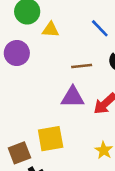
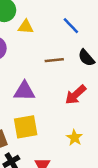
purple triangle: (73, 97) -> (24, 91), moved

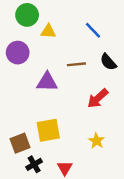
purple triangle: (24, 91) -> (47, 82), moved

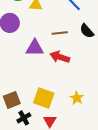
red arrow: (98, 98) -> (60, 57), moved, turned 60
yellow square: (48, 130) -> (44, 98), moved, turned 30

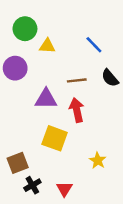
red arrow: (60, 57) -> (77, 110), turned 60
yellow square: (44, 98) -> (55, 138), moved

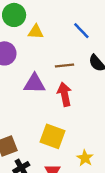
yellow square: (55, 138) -> (52, 136), moved
yellow star: (98, 161) -> (85, 158), moved

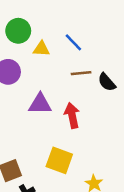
blue line: (81, 31) -> (73, 42), moved
brown line: (65, 65) -> (81, 73), moved

